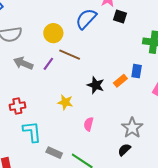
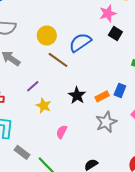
blue semicircle: (86, 19) -> (80, 42), moved
purple line: (48, 64) -> (33, 86), moved
gray star: (132, 128) -> (106, 122), moved

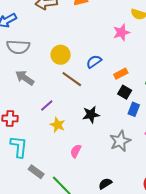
black square: (115, 34) -> (125, 92), moved
blue semicircle: (80, 42) -> (94, 62), size x0.7
black star: (77, 95) -> (91, 115), turned 30
orange rectangle: (102, 96) -> (121, 74), moved

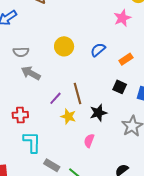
gray semicircle: (18, 47) -> (21, 52), moved, size x0.7
brown line: (72, 79) -> (78, 94), moved, turned 45
black square: (125, 92) -> (120, 87), moved
black star: (91, 115) -> (98, 113), moved

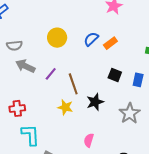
orange rectangle: (126, 59) -> (110, 43), moved
purple line: (55, 98) -> (51, 74), moved
pink semicircle: (89, 141) -> (89, 140), moved

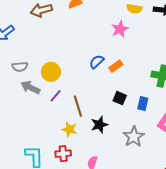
yellow circle: (57, 38) -> (51, 72), moved
red cross: (17, 108) -> (63, 154), moved

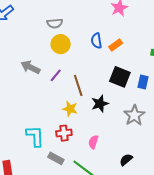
blue semicircle: (97, 62) -> (96, 41), turned -56
gray semicircle: (20, 67) -> (55, 23), moved
yellow circle: (51, 72) -> (61, 44), moved
black square: (120, 98) -> (120, 77), size x1.5

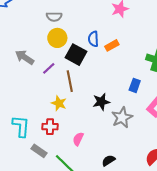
black square: (120, 77) -> (76, 55), moved
black star: (100, 104) -> (101, 102), moved

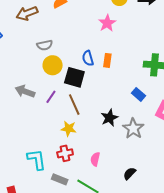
orange rectangle: (112, 45) -> (107, 60), turned -40
blue rectangle: (135, 85) -> (138, 94), turned -56

